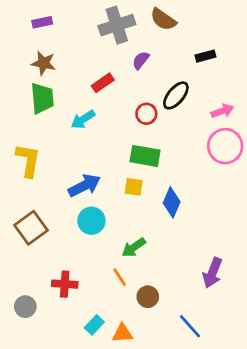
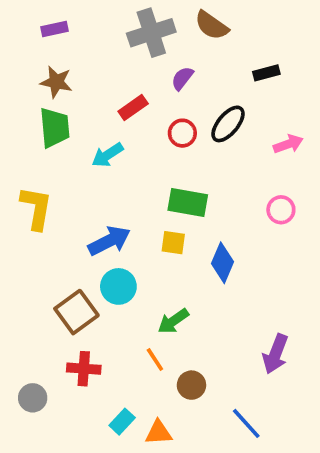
red circle: (146, 114) -> (182, 133), moved
pink circle: (225, 146) -> (281, 210), moved, size x0.6
brown square: (31, 228) -> (76, 312), moved

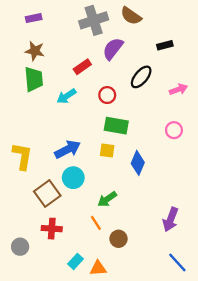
purple semicircle: (182, 78) -> (113, 49), size x1.5
red circle: (182, 133) -> (107, 95), moved
yellow L-shape: (36, 208) -> (22, 156), moved
blue line: (246, 423) -> (177, 263), moved

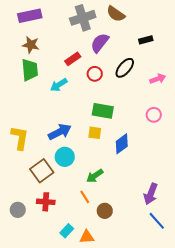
purple rectangle: (34, 18) -> (30, 16), size x1.6
red circle: (107, 95) -> (95, 74), moved
blue diamond: (138, 163) -> (122, 144), turned 30
gray circle: (20, 247) -> (18, 210), moved
blue line: (177, 263) -> (157, 221), moved

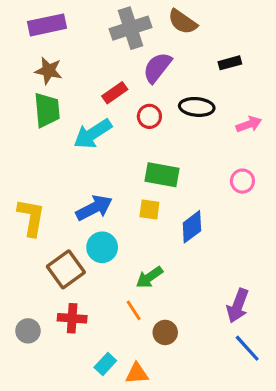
black ellipse: (125, 68) -> (197, 107), turned 55
cyan arrow: (59, 85) -> (93, 134), size x1.4

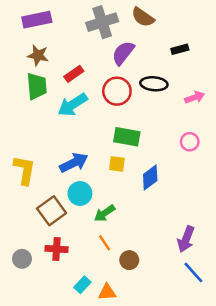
red rectangle: (115, 93) -> (74, 74), moved
red circle: (149, 116) -> (117, 91), size x1.5
green arrow: (149, 277) -> (105, 213), moved

